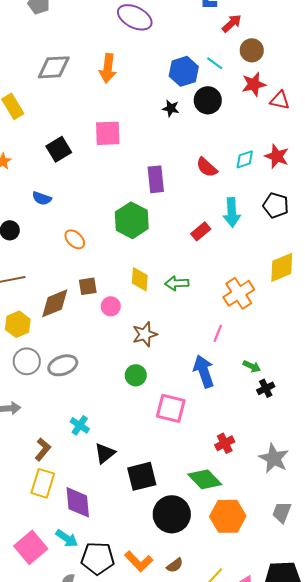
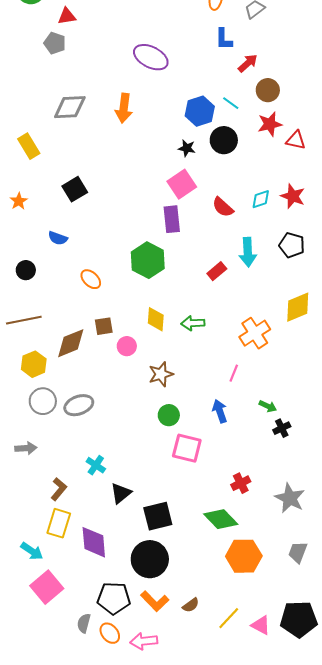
pink square: (108, 133) -> (182, 184), moved, turned -32
blue arrow: (204, 371) -> (220, 411), size x0.7
green circle: (136, 375) -> (169, 415), moved
black circle: (172, 514) -> (150, 559), moved
cyan arrow: (67, 538) -> (32, 551), moved

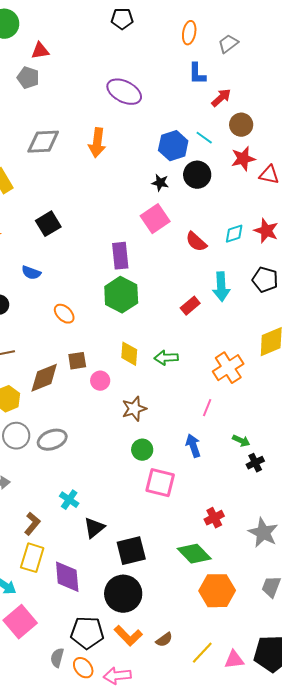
purple rectangle: (172, 219) -> (120, 256), moved
pink triangle: (261, 625) -> (234, 660), turned -35

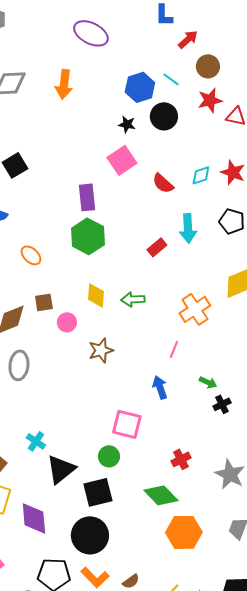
gray ellipse: (52, 440) -> (19, 365), moved, turned -64
green circle: (142, 450) -> (109, 456), moved
black triangle: (94, 528) -> (61, 469), size x1.4

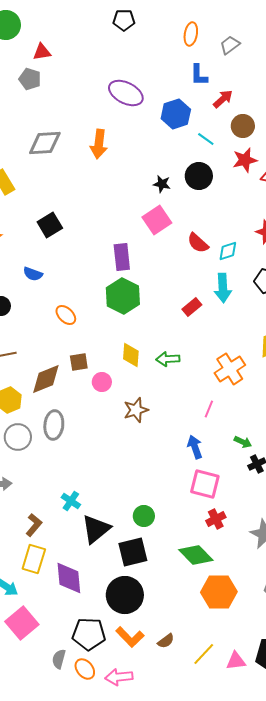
blue hexagon: (140, 87) -> (176, 114), moved
cyan diamond: (201, 175) -> (228, 251), moved
pink square: (127, 424) -> (205, 484), moved

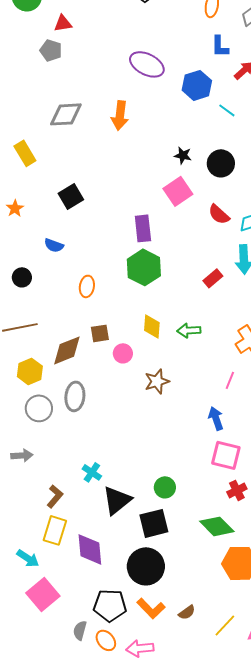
black circle: (199, 176) -> (221, 163), moved
orange ellipse: (66, 315) -> (87, 286), turned 55

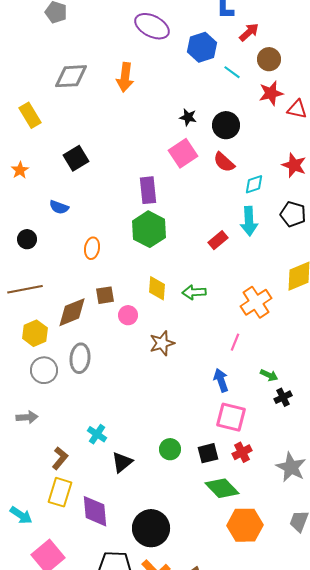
red semicircle: (219, 214) -> (224, 162), moved
black triangle: (117, 500) -> (122, 462), size x0.7
black square: (154, 523) -> (208, 453), moved, size x0.7
cyan arrow: (28, 558) -> (21, 515), moved

